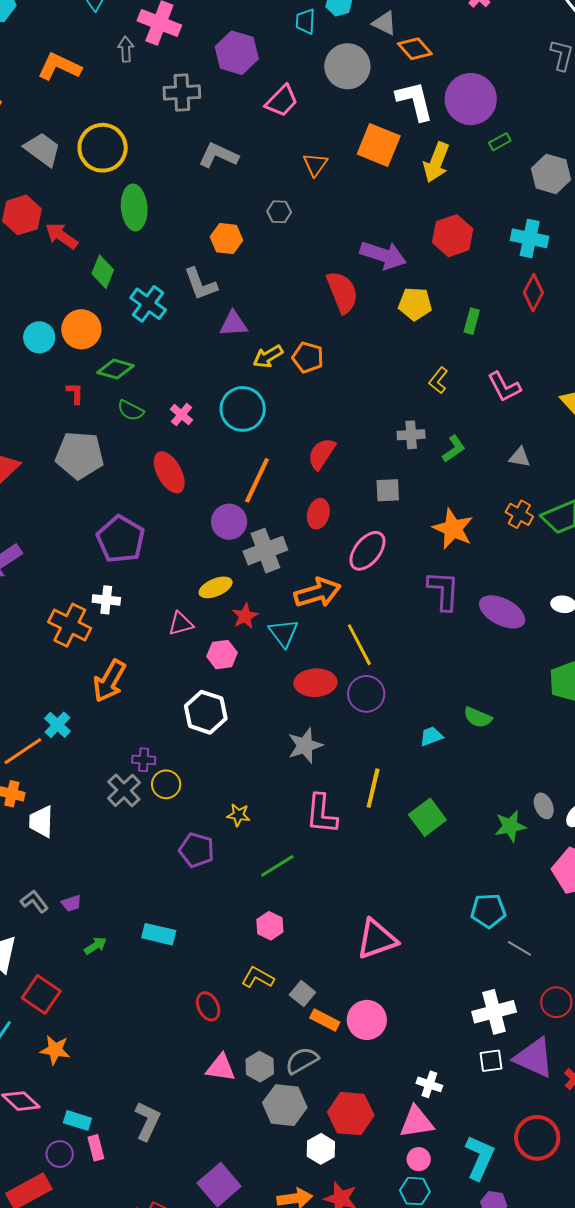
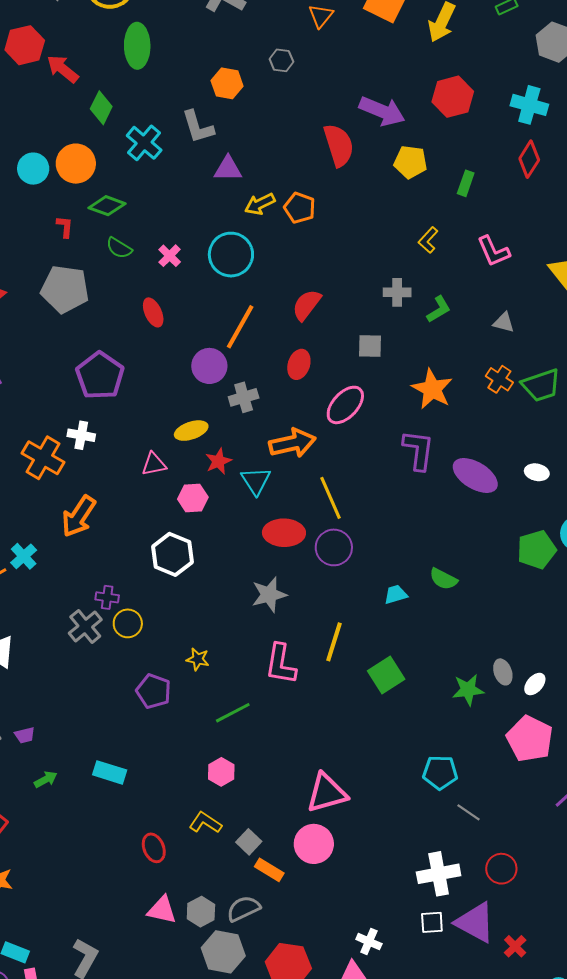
red ellipse: (169, 472) -> (153, 312), size x0.7
gray cross: (265, 551) -> (244, 397), size x0.7
pink circle: (367, 1020) -> (314, 844), moved

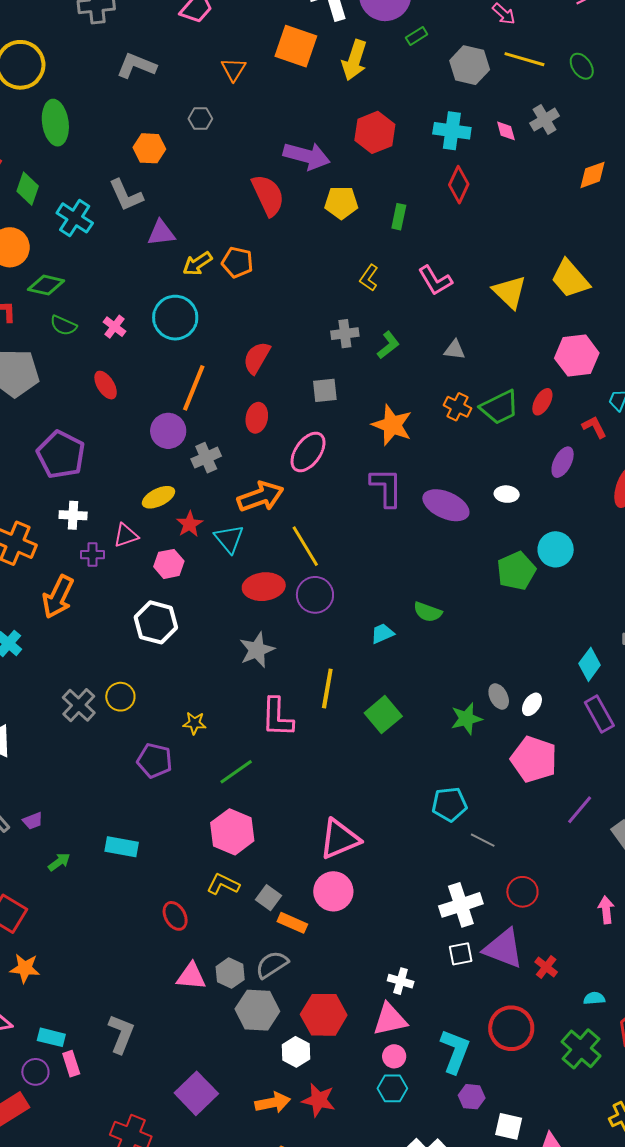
white cross: (81, 435) -> (73, 515), moved
purple cross: (107, 597) -> (92, 555), moved
pink hexagon: (221, 772) -> (232, 832), size x1.6

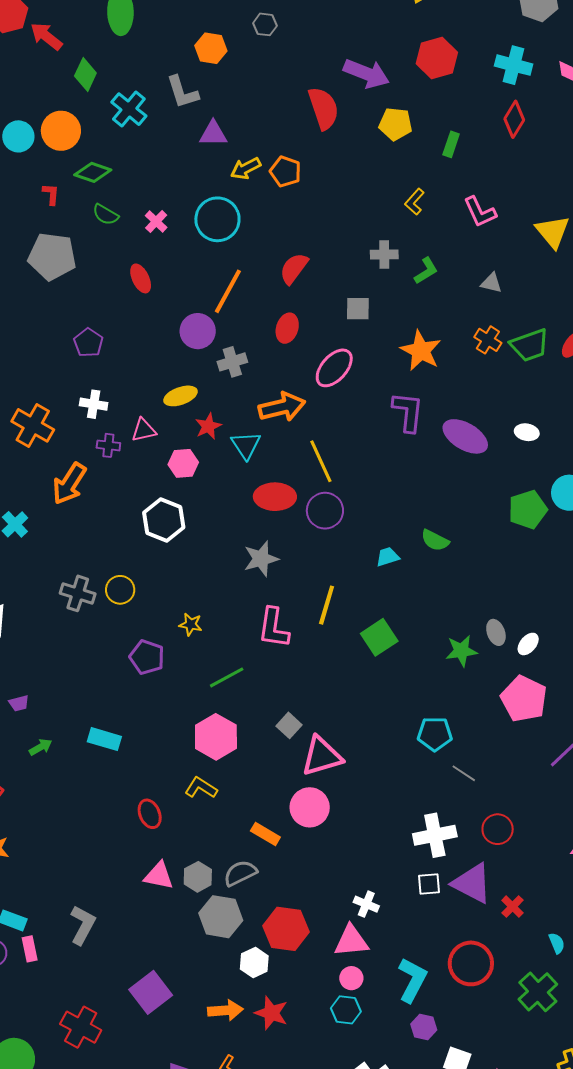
purple pentagon: (61, 455) -> (88, 343), size x0.6
gray cross: (79, 705) -> (78, 593), turned -32
gray square: (269, 898) -> (289, 725), moved
cyan semicircle: (594, 998) -> (557, 943), turned 65

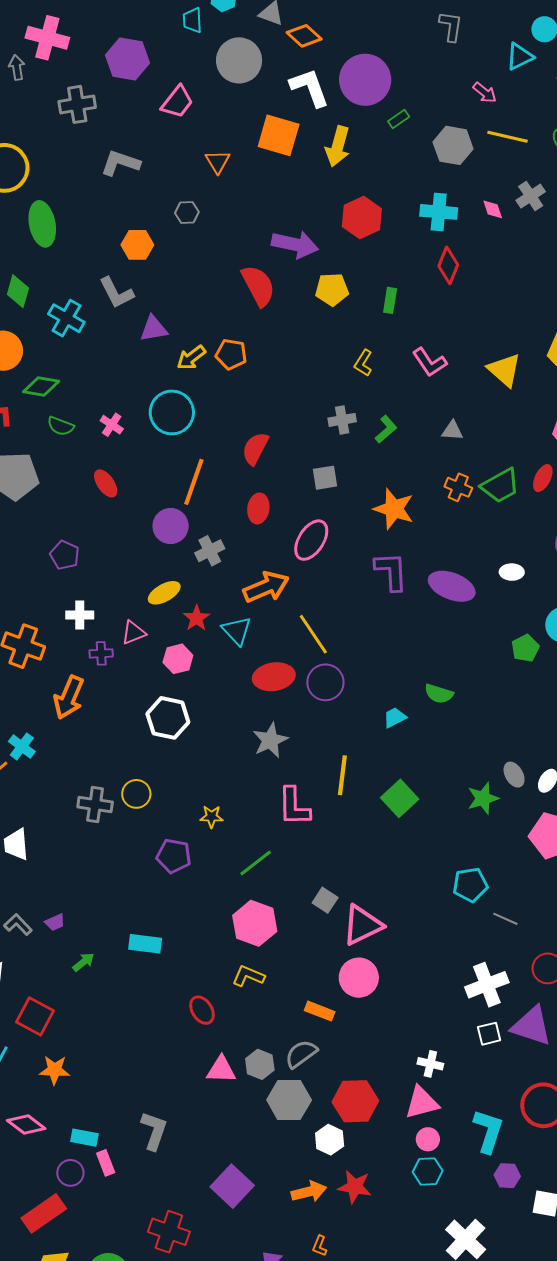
green pentagon: (528, 510) -> (525, 648), size x0.7

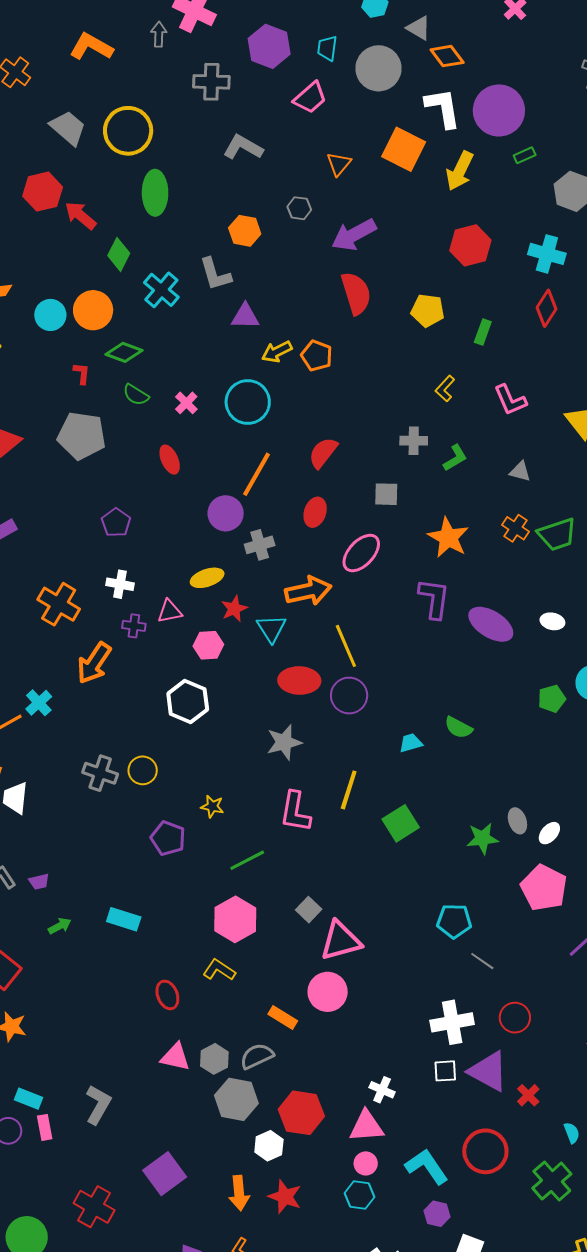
cyan trapezoid: (192, 20) -> (327, 48), moved
purple arrow: (295, 244) -> (354, 235), moved, turned 129
cyan L-shape: (488, 1131) -> (427, 1167), turned -63
orange arrow: (309, 1192) -> (239, 1193), turned 88

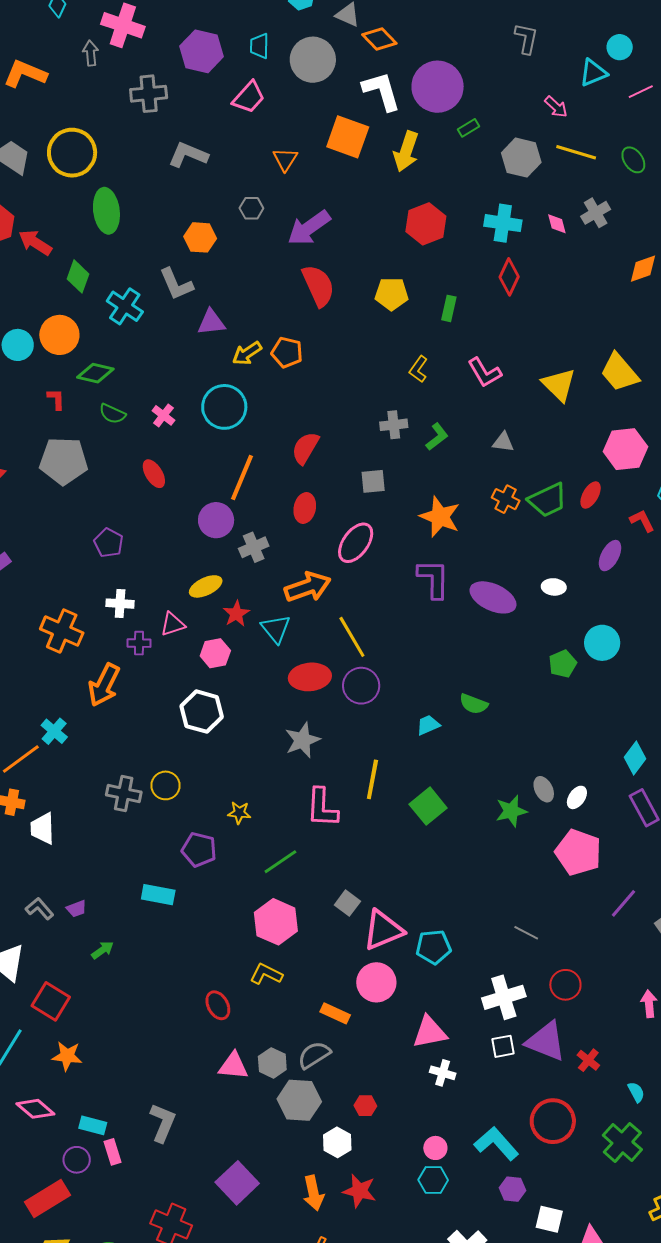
cyan rectangle: (124, 919) -> (158, 895), moved
cyan pentagon: (454, 921) -> (434, 947), moved
red hexagon: (301, 1113) -> (365, 1106), size x0.5
pink triangle: (366, 1126) -> (430, 1032), moved

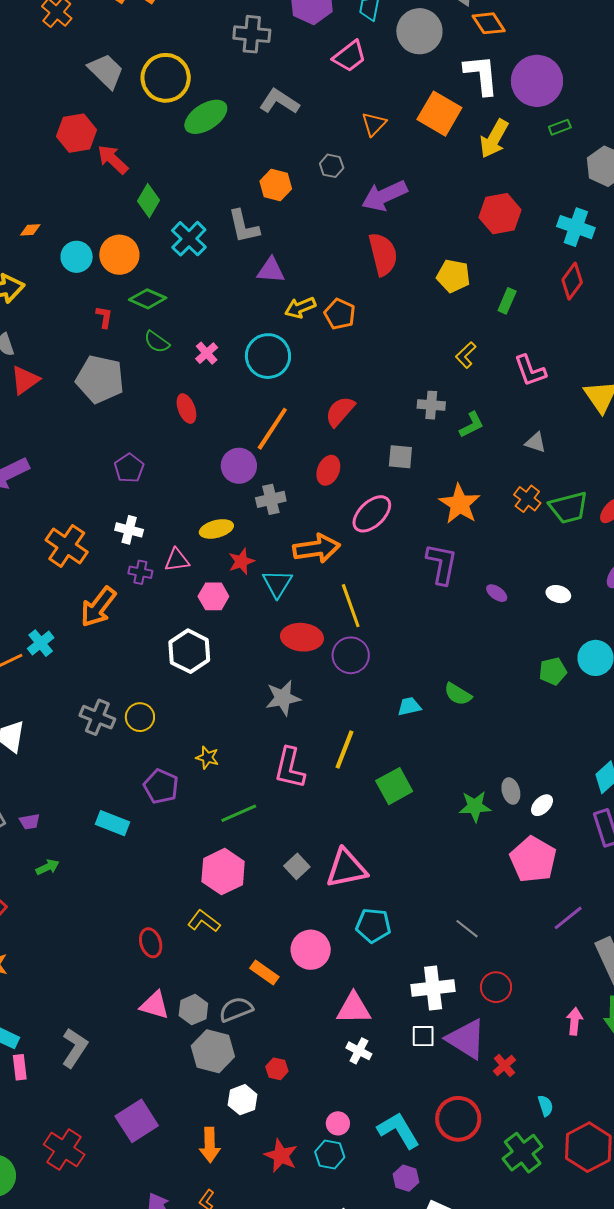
green ellipse: (106, 211) -> (206, 117), moved, turned 54
purple ellipse: (493, 597) -> (497, 593), size x0.5
pink triangle: (383, 930) -> (346, 868), moved
red star: (359, 1191) -> (281, 1156), moved

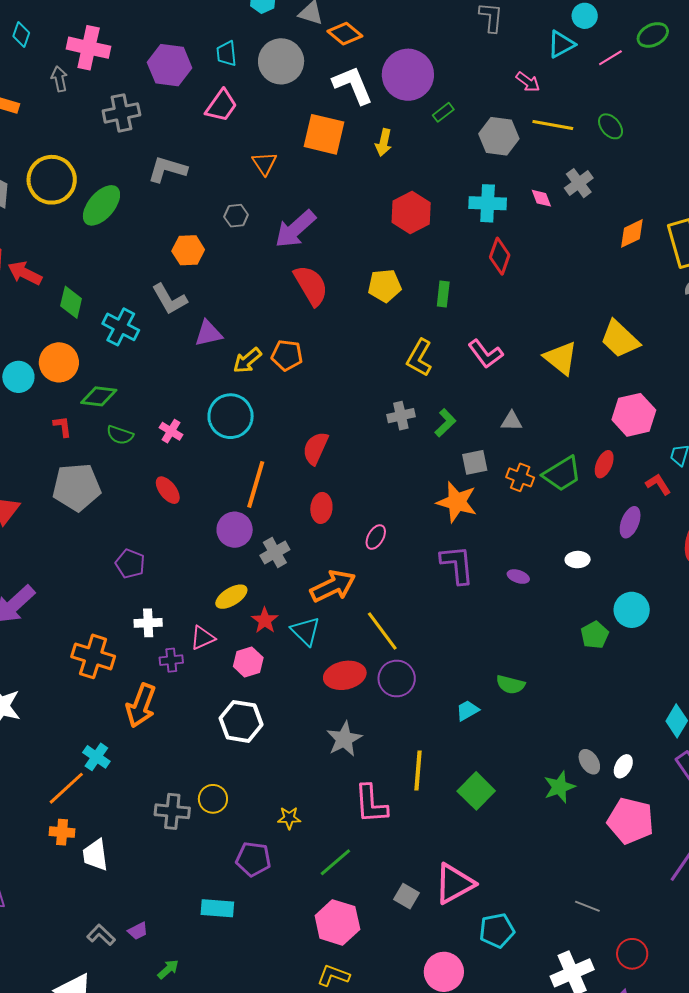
yellow arrow: (494, 139) -> (384, 143), size x0.7
yellow L-shape: (466, 355) -> (419, 358), size x1.4
gray square: (400, 457) -> (475, 462), moved
pink ellipse: (372, 514) -> (376, 537), size x0.6

